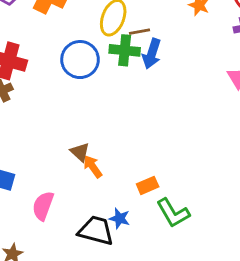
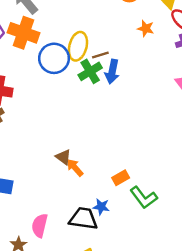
green cross: (125, 50) -> (90, 71), turned -30
blue circle: (80, 60) -> (54, 58), moved
pink semicircle: (43, 206) -> (40, 225), moved

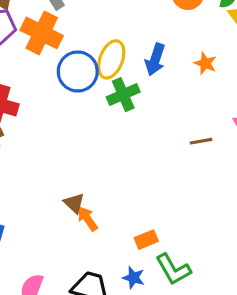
orange star: (146, 28) -> (205, 63), moved
brown line: (100, 55) -> (201, 141), moved
blue arrow: (112, 72) -> (155, 60), moved
blue star: (101, 207) -> (134, 278), moved

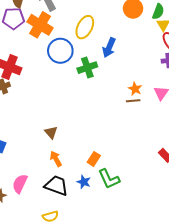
yellow ellipse: (111, 59) -> (85, 27), moved
orange star: (205, 63) -> (135, 89), moved
orange arrow: (88, 219) -> (56, 159), moved
orange rectangle: (146, 240) -> (94, 159), turned -40

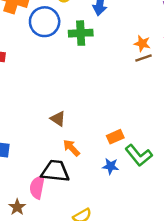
green cross: (87, 68) -> (81, 33), turned 30
orange rectangle: (94, 159) -> (115, 137), turned 48
black trapezoid: (57, 186) -> (55, 171), moved

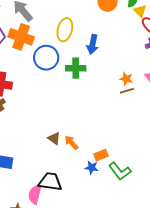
orange arrow: (71, 148) -> (71, 143), moved
blue star: (111, 166) -> (92, 168), moved

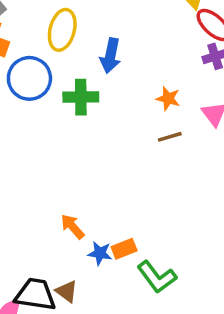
orange star: (126, 79) -> (168, 99), moved
brown triangle: (54, 138) -> (67, 291), moved
blue star: (92, 168) -> (100, 253), moved

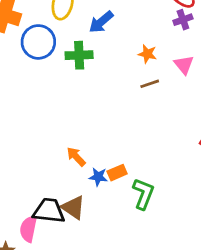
blue arrow: (110, 56) -> (101, 22), turned 40
green L-shape: (157, 277) -> (143, 194), turned -120
brown triangle: (67, 291) -> (73, 207), size x1.4

